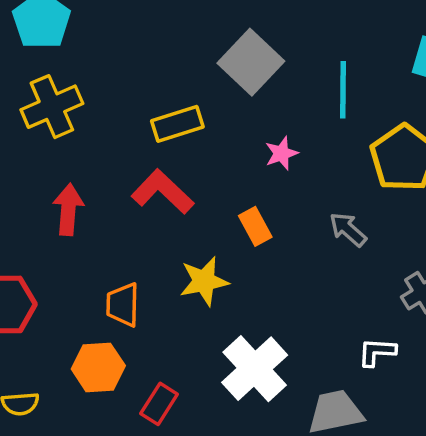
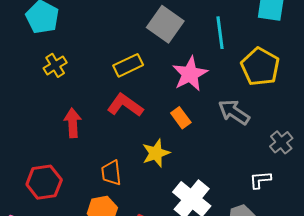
yellow cross: (52, 107) -> (55, 65), size x0.7
pink star: (281, 153) -> (190, 74), size x1.8
gray arrow: (348, 229) -> (234, 112), size x1.4

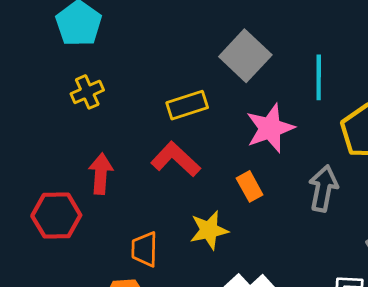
gray arrow: (234, 112) -> (323, 188), turned 60
red hexagon: (44, 182) -> (56, 216), moved

